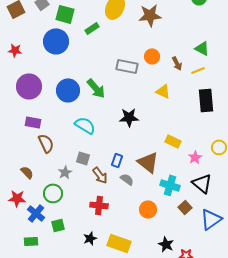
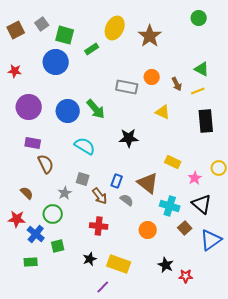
brown star: (150, 15) -> (150, 36), turned -30

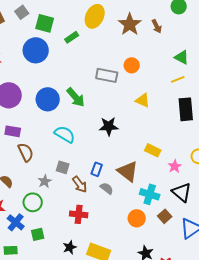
brown arrow: (177, 84) -> (157, 26), moved
orange circle: (148, 230) -> (137, 218), moved

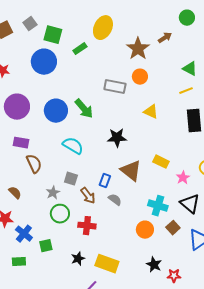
brown star: (130, 24) -> (138, 49), moved
brown arrow: (157, 26) -> (165, 38), turned -96
brown triangle: (128, 171) -> (131, 171), moved
green circle: (33, 202) -> (60, 214), moved

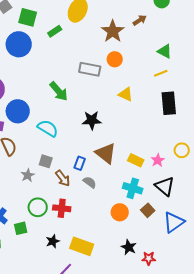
blue circle: (56, 111) -> (18, 111), moved
yellow rectangle: (161, 162) -> (136, 160), moved
green circle: (60, 214) -> (38, 207), moved

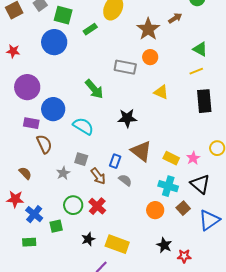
red cross: (62, 208) -> (97, 206), turned 36

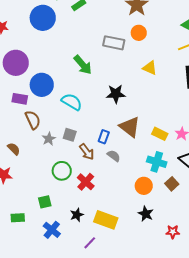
gray star: (63, 173) -> (49, 139), moved
green circle: (73, 205) -> (62, 171), moved
blue cross: (34, 214) -> (52, 230), moved
black star: (164, 245) -> (146, 214), moved

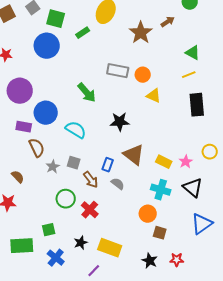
orange circle: (139, 33) -> (143, 75), moved
brown square: (172, 184) -> (160, 233), moved, turned -32
black star: (146, 214) -> (150, 261), moved
green rectangle: (18, 218) -> (22, 246), size x1.6

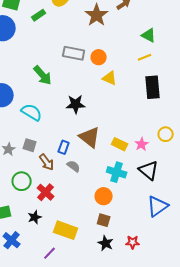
brown square: (160, 233) -> (104, 220), moved
black star: (81, 243) -> (35, 217), moved

